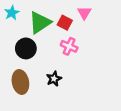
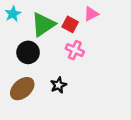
pink triangle: (84, 13) -> (91, 14), turned 32
brown ellipse: (20, 82) -> (22, 89), turned 60

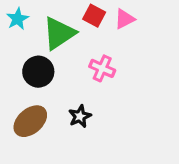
red square: (70, 24) -> (94, 16), moved

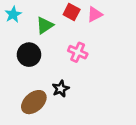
green triangle: (59, 33) -> (45, 25), size x0.7
brown ellipse: (30, 121) -> (34, 102), moved

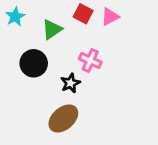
black star: (61, 89) -> (70, 83), moved
brown ellipse: (34, 102) -> (63, 118), moved

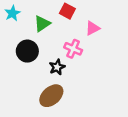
pink triangle: (110, 17) -> (93, 28), moved

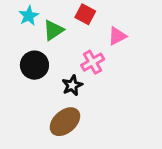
cyan star: (12, 13) -> (29, 16), moved
pink cross: (73, 49) -> (93, 62), turned 36

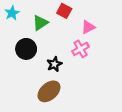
cyan star: (29, 16) -> (12, 13), moved
pink cross: (93, 62) -> (81, 49), moved

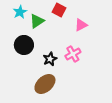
cyan star: (12, 13) -> (20, 12), moved
pink cross: (81, 49) -> (73, 54), moved

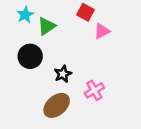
red square: (59, 10) -> (86, 12), moved
pink cross: (73, 54) -> (94, 90), moved

